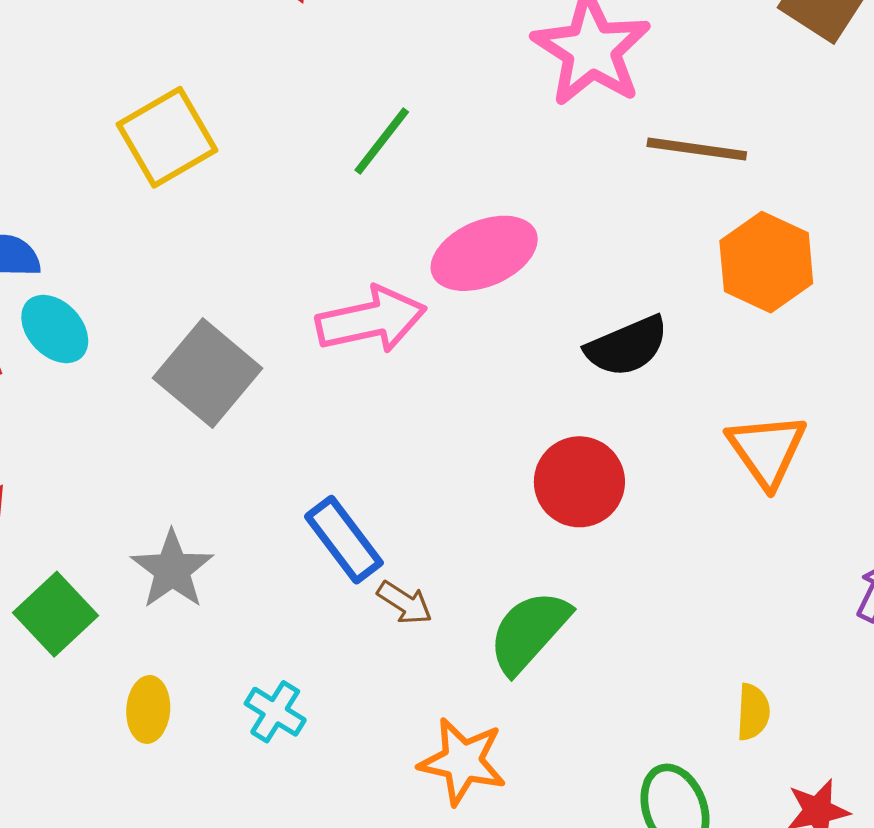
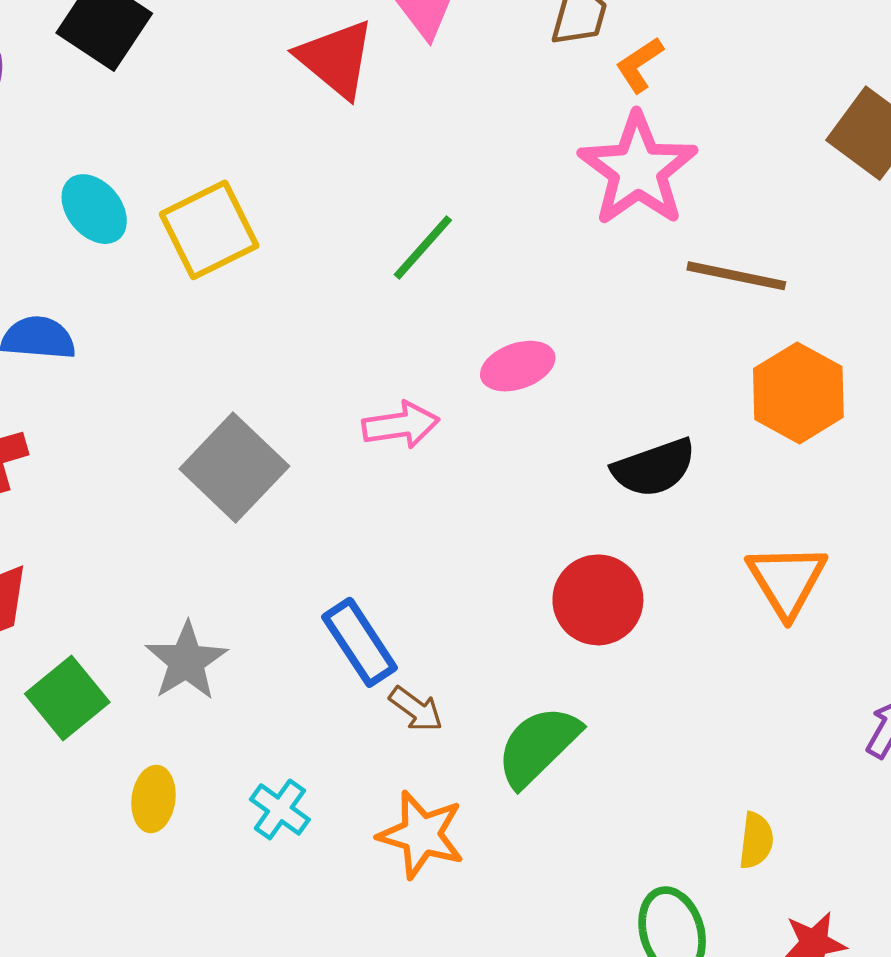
pink ellipse: (484, 253) -> (518, 366), size x0.7
pink arrow: (371, 320) -> (401, 425), size x0.7
cyan ellipse: (55, 329) -> (94, 209), moved
orange star: (463, 761) -> (421, 835), moved

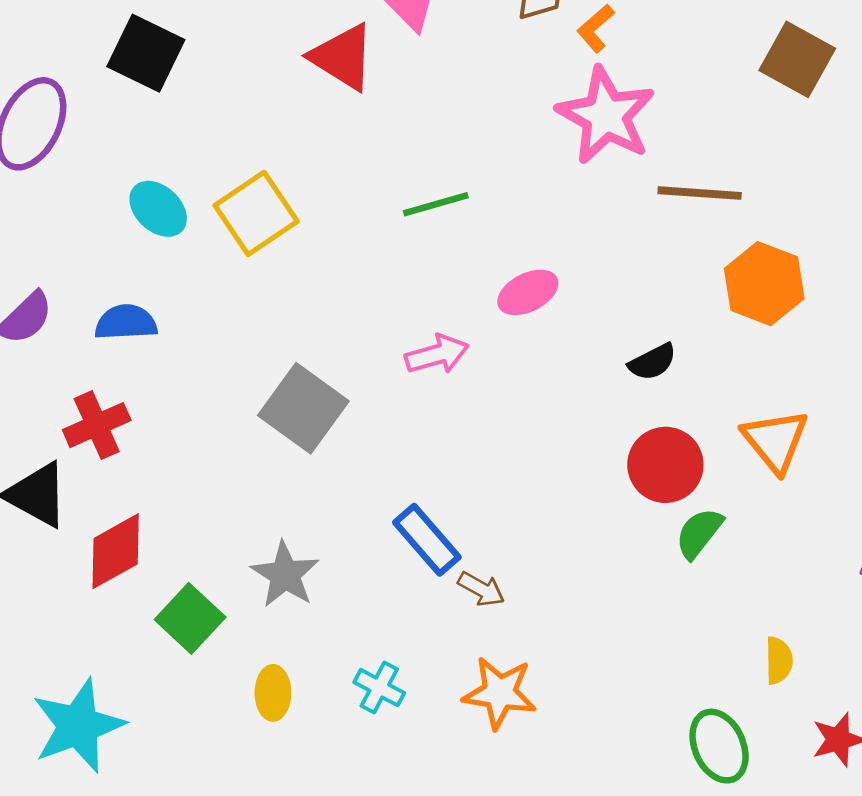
green line: (423, 247) -> (436, 204), turned 40
black semicircle: (654, 468) -> (652, 362), size x0.7
red circle: (598, 600) -> (665, 465), moved
green semicircle: (538, 746) -> (699, 533), moved, size x0.7

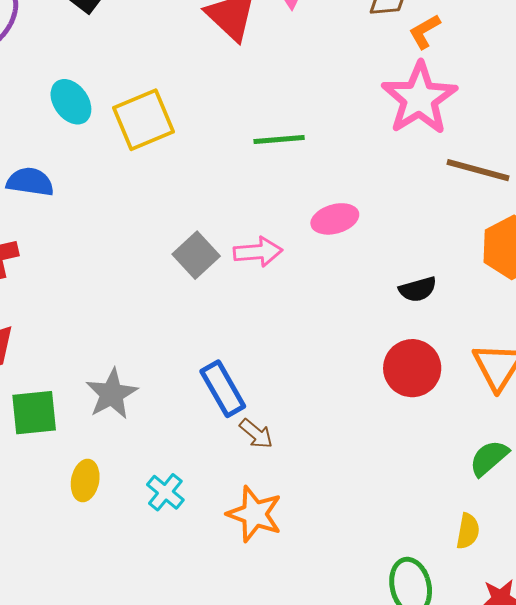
gray square: (303, 408) -> (196, 255), moved, size x0.7
green semicircle: (699, 533) -> (489, 458), moved
green square: (190, 618) -> (34, 413), turned 30

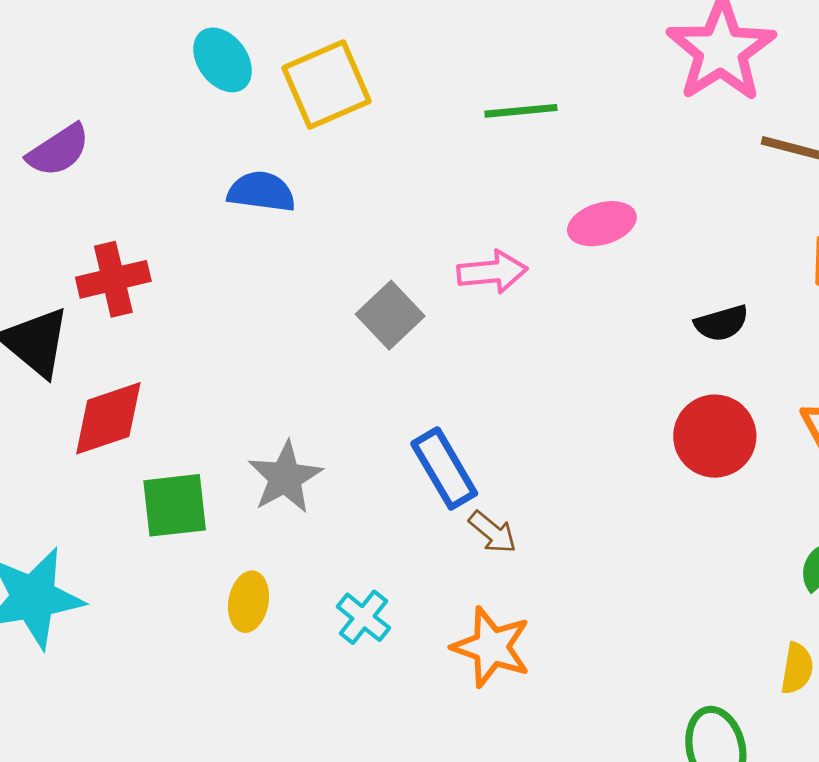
blue semicircle: (30, 182) -> (261, 192), moved
gray square: (196, 255) -> (390, 315), moved

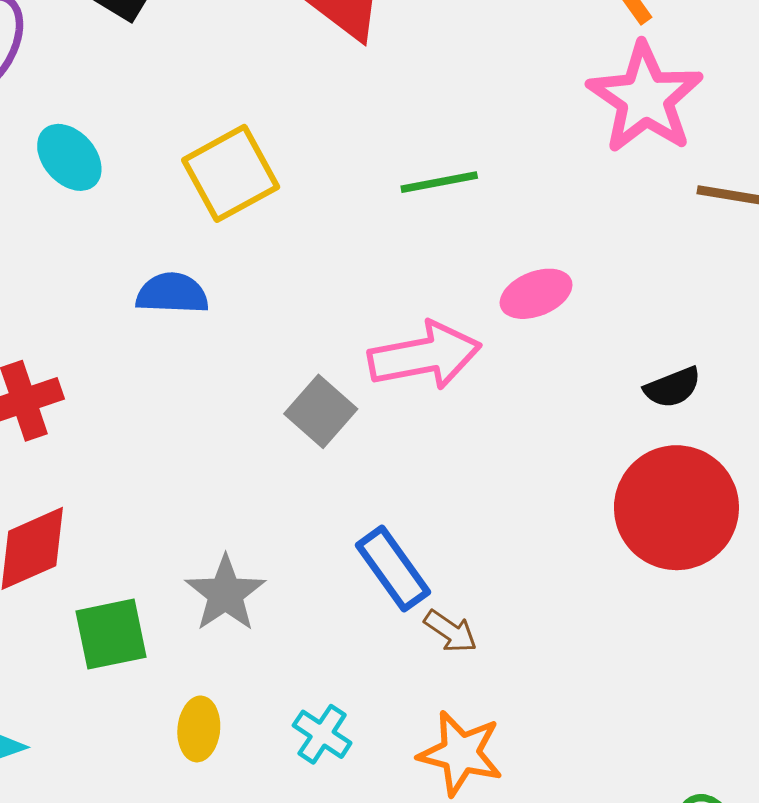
cyan ellipse: (223, 60) -> (69, 157), moved
pink arrow: (492, 272) -> (425, 356), size x1.5
red circle: (715, 436) -> (676, 508), size x1.4

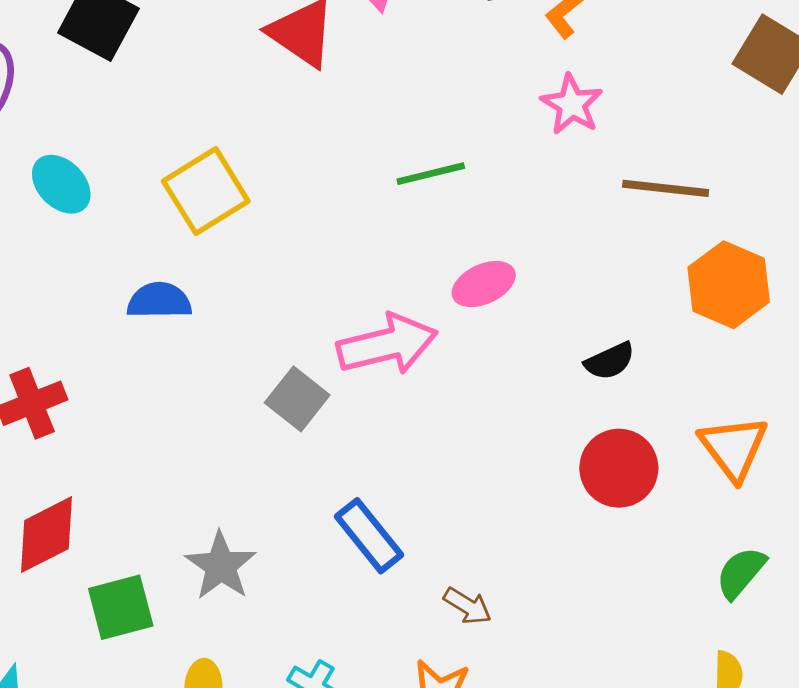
pink star: (645, 98) -> (572, 104), size x0.6
green line: (439, 182) -> (431, 174), moved
red circle: (676, 508) -> (619, 468), size x0.7
brown arrow: (451, 631) -> (468, 606), moved

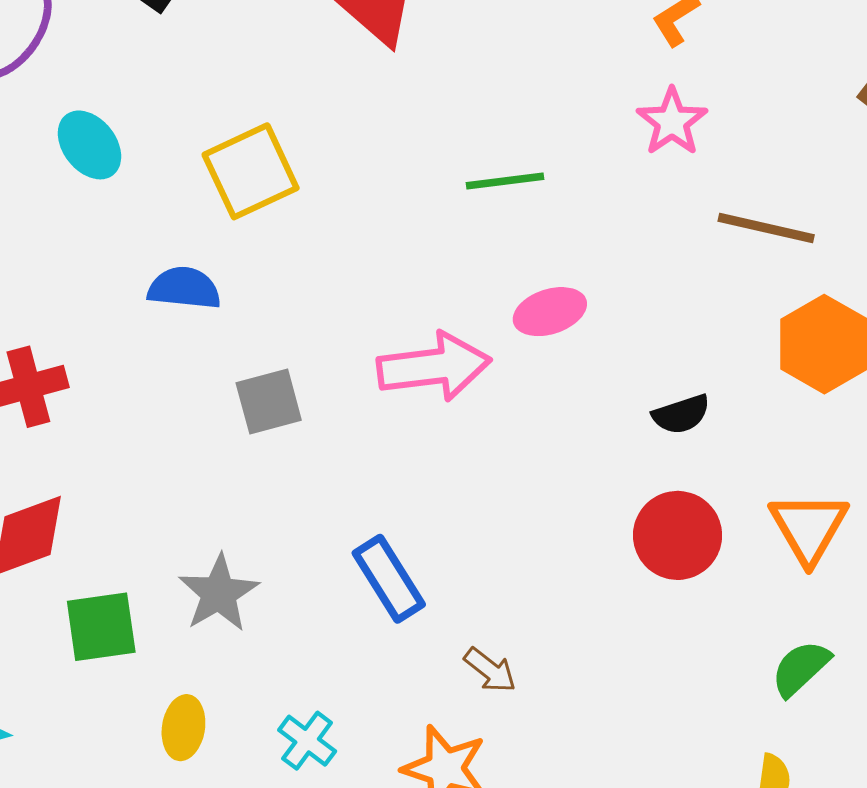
gray square: (297, 399) -> (269, 402), moved, turned 30

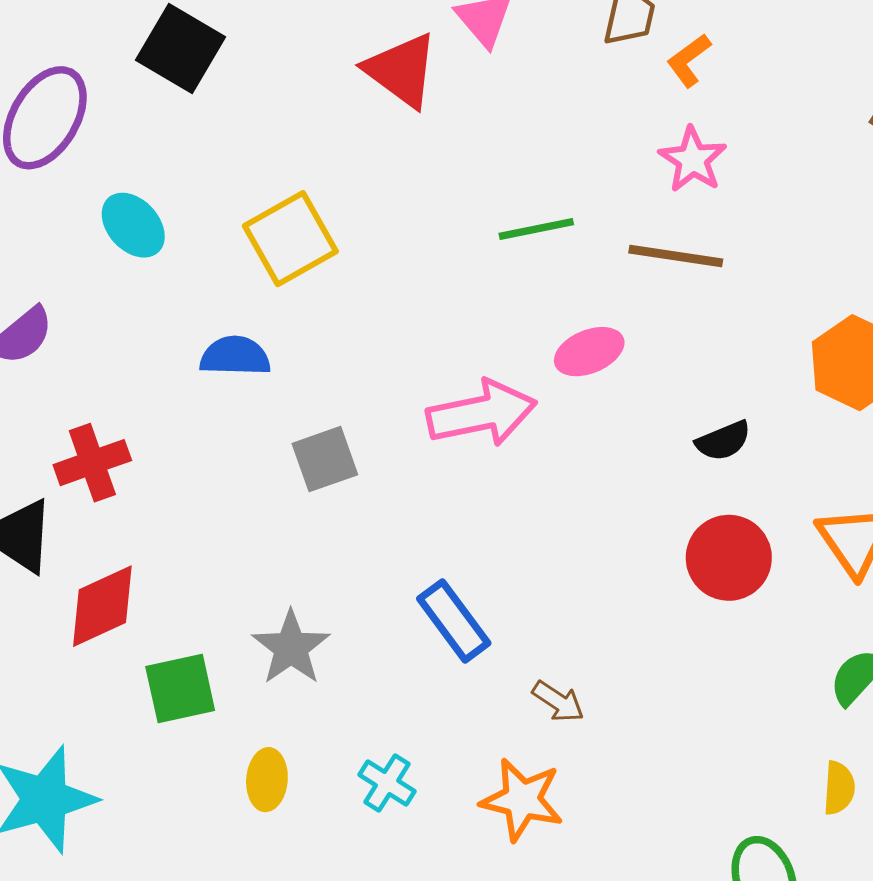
brown line: (766, 228) -> (676, 256), moved

